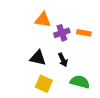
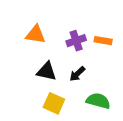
orange triangle: (43, 20) -> (35, 34), moved
black arrow: (63, 60) -> (77, 74), turned 72

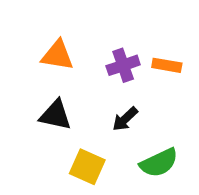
black triangle: (47, 71) -> (55, 115), moved
green semicircle: (98, 101) -> (159, 163), turned 140

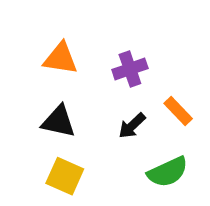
orange rectangle: (167, 65) -> (178, 111), moved, turned 36
yellow square: (87, 167) -> (65, 176), moved

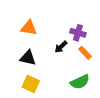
purple cross: (130, 69) -> (78, 33), moved, turned 35
black arrow: (132, 126) -> (61, 47), moved

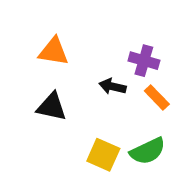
black arrow: (61, 47) -> (113, 86), turned 56
yellow square: (31, 84) -> (103, 155), moved

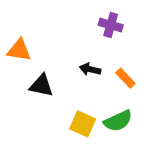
orange triangle: (53, 51) -> (19, 50), moved
purple cross: (144, 61) -> (111, 25), moved

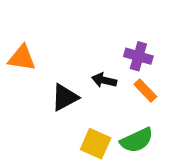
purple cross: (111, 25) -> (138, 56), moved
black triangle: (41, 86) -> (65, 97), moved, turned -40

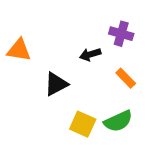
purple cross: (138, 56) -> (121, 34), moved
black arrow: (104, 80) -> (90, 54), moved, turned -30

